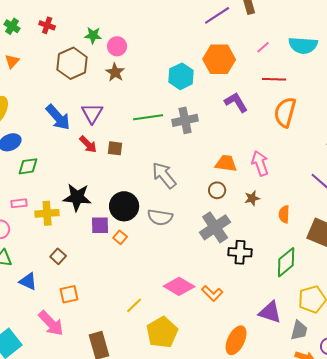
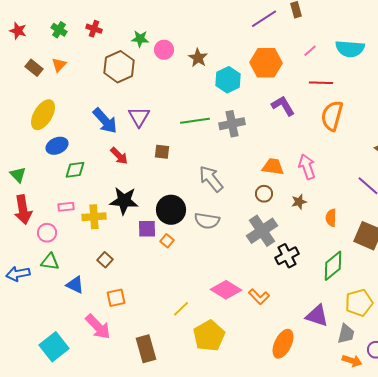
brown star: (115, 72) -> (198, 58), moved
red arrow: (88, 144) -> (119, 156), moved
black cross: (240, 252) -> (287, 256), turned -30

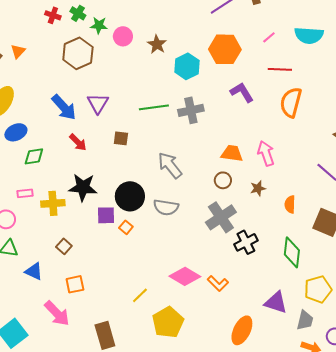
green cross: (59, 30) -> (78, 13), moved
green diamond: (333, 266) -> (292, 252), turned -44

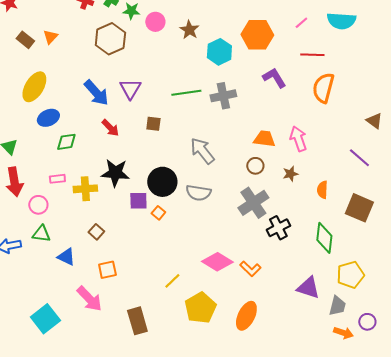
orange ellipse: (242, 330) -> (246, 316), moved

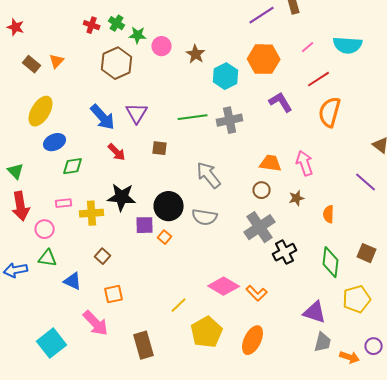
red line: (312, 55) -> (319, 79), turned -35
brown square: (359, 208) -> (367, 253), moved, size x0.7
gray trapezoid: (337, 306) -> (323, 342), moved

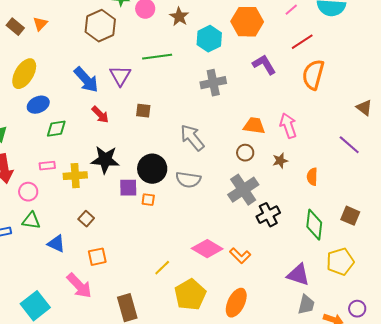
green line: (193, 117) -> (157, 57), moved
orange square: (165, 237) -> (148, 200), turned -32

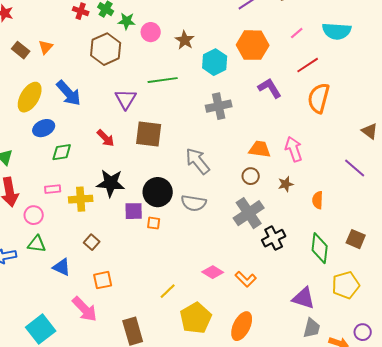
blue arrow: (86, 80) -> (69, 93), moved
brown square: (143, 111) -> (149, 134), size x1.8
pink diamond: (207, 249) -> (213, 272), size x0.7

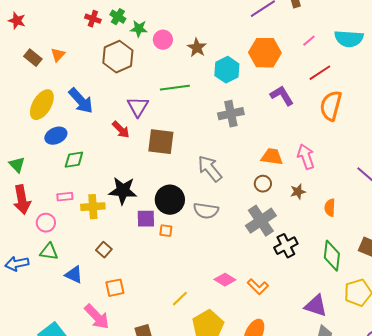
red arrow: (106, 138) -> (121, 130), moved

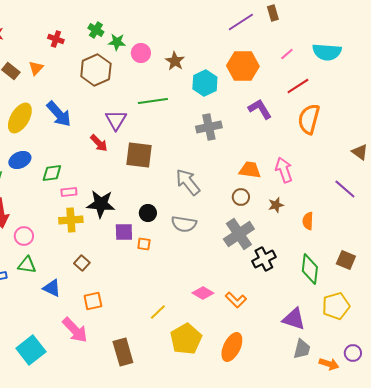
red cross: (93, 19) -> (56, 39), moved
blue ellipse: (56, 136) -> (20, 160), moved
pink rectangle: (65, 197) -> (69, 192), moved
black circle: (170, 200) -> (148, 213), size x0.6

